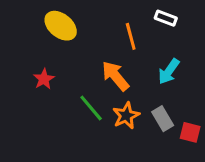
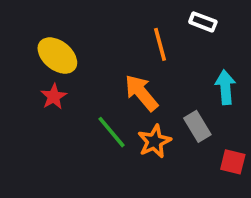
yellow ellipse: (61, 26) -> (57, 56), moved
cyan arrow: (169, 71) -> (225, 87), moved, turned 140
gray rectangle: (163, 119) -> (197, 126), moved

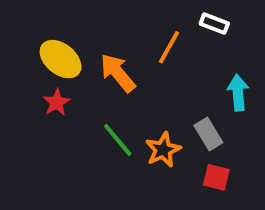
orange line: (160, 44) -> (169, 47), turned 44
orange arrow: (141, 93) -> (118, 73), moved
red square: (233, 162) -> (216, 177), moved

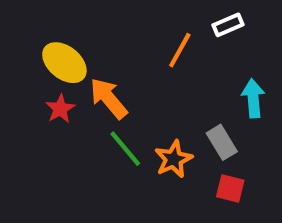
white rectangle: (214, 24) -> (228, 25), turned -44
orange arrow: (118, 73) -> (108, 98), moved

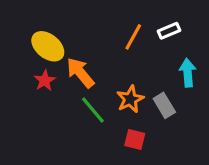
white rectangle: (228, 25) -> (169, 31), moved
orange star: (174, 159) -> (130, 99), moved
red square: (230, 188) -> (135, 140), moved

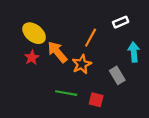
orange line: (133, 37) -> (91, 38), moved
orange star: (130, 99) -> (82, 64), moved
green line: (93, 110) -> (66, 93), moved, turned -40

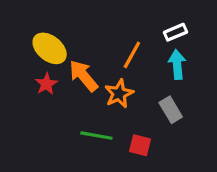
cyan arrow: (134, 52) -> (177, 65), moved

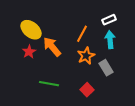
orange star: (119, 94) -> (86, 56), moved
green line: (96, 136) -> (49, 84), moved
red square: (140, 145) -> (87, 90), turned 32

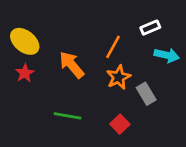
yellow ellipse: (31, 30) -> (25, 41), moved
cyan arrow: (110, 40) -> (167, 55), moved, turned 108
red star: (29, 52) -> (25, 73), moved

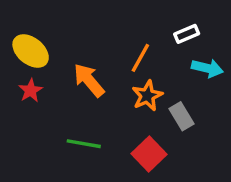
red square: (120, 124) -> (149, 154), size x1.4

